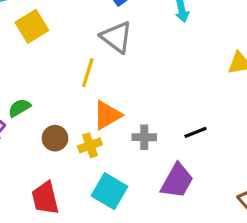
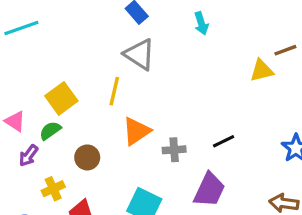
yellow square: (32, 26) -> (61, 98), moved
yellow cross: (90, 145) -> (53, 189), moved

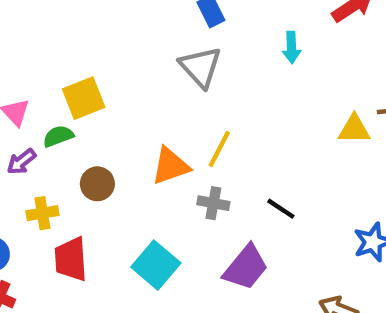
yellow line: (114, 91) -> (219, 149), moved
black line: (224, 141) -> (281, 209), turned 45

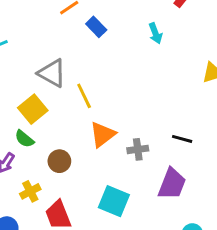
gray triangle: (200, 67) -> (52, 73), moved
green semicircle: (58, 136) -> (24, 139), turned -102
yellow line: (219, 149) -> (84, 96), moved, turned -35

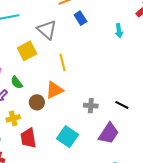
gray triangle: (52, 73) -> (47, 30), moved
yellow square: (33, 109) -> (27, 51), moved
orange triangle: (103, 135) -> (54, 90), moved

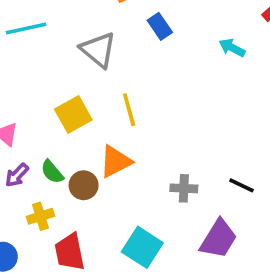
cyan arrow: (119, 31) -> (232, 48), turned 128
yellow square: (27, 51) -> (73, 115), moved
green semicircle: (17, 82) -> (52, 172), moved

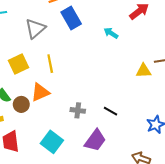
blue rectangle: (160, 26) -> (71, 18), size x1.5
gray triangle: (98, 50) -> (35, 29), turned 35

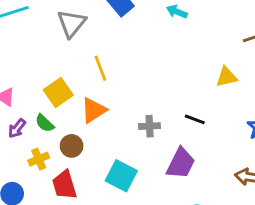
yellow square: (18, 64) -> (58, 92), moved
yellow triangle: (143, 71) -> (227, 77), moved
brown circle: (21, 104) -> (72, 146), moved

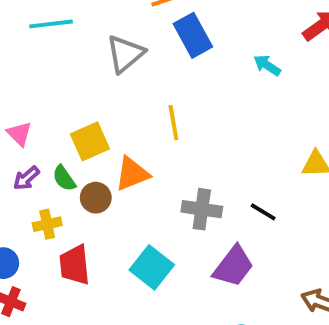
yellow line: (100, 68) -> (173, 123), moved
gray cross: (150, 126) -> (202, 209), size x1.4
brown circle: (72, 146) -> (96, 198), moved

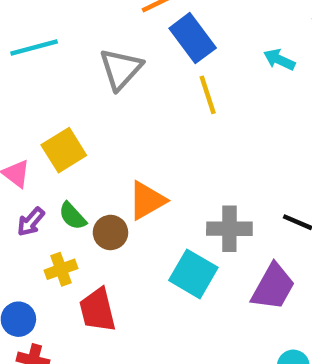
yellow line: (173, 123) -> (208, 95), moved
yellow square: (90, 141) -> (64, 150), moved
cyan square: (152, 267) -> (193, 274), moved

